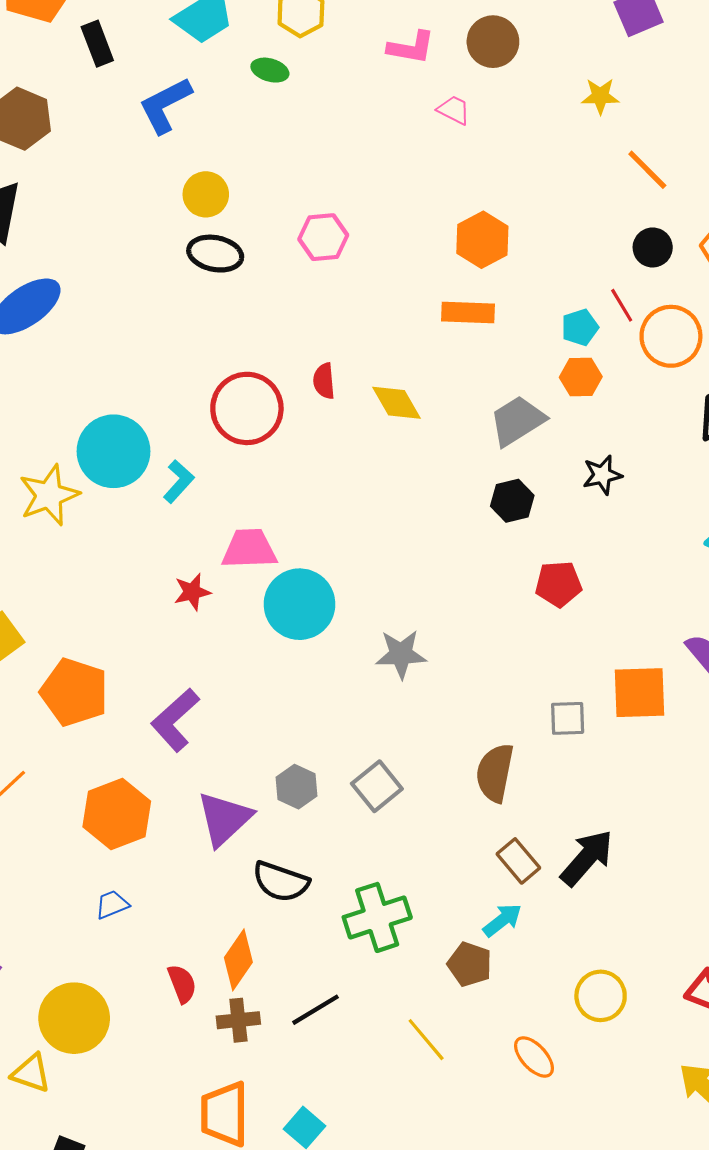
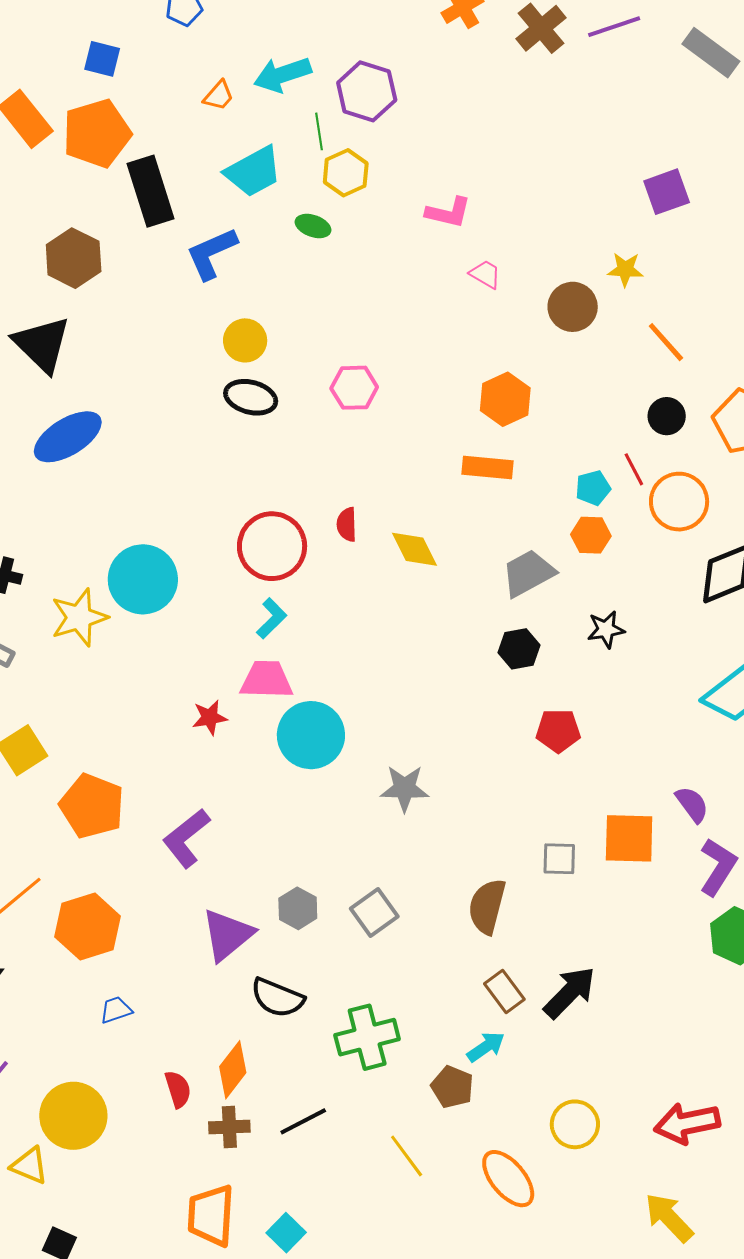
brown circle: (493, 42) -> (573, 307), moved
black rectangle: (97, 44) -> (150, 191), size x1.6
cyan L-shape: (179, 481) -> (272, 618), moved
orange hexagon: (117, 814) -> (88, 927), moved
orange ellipse: (534, 1057) -> (508, 1179), size x1.4

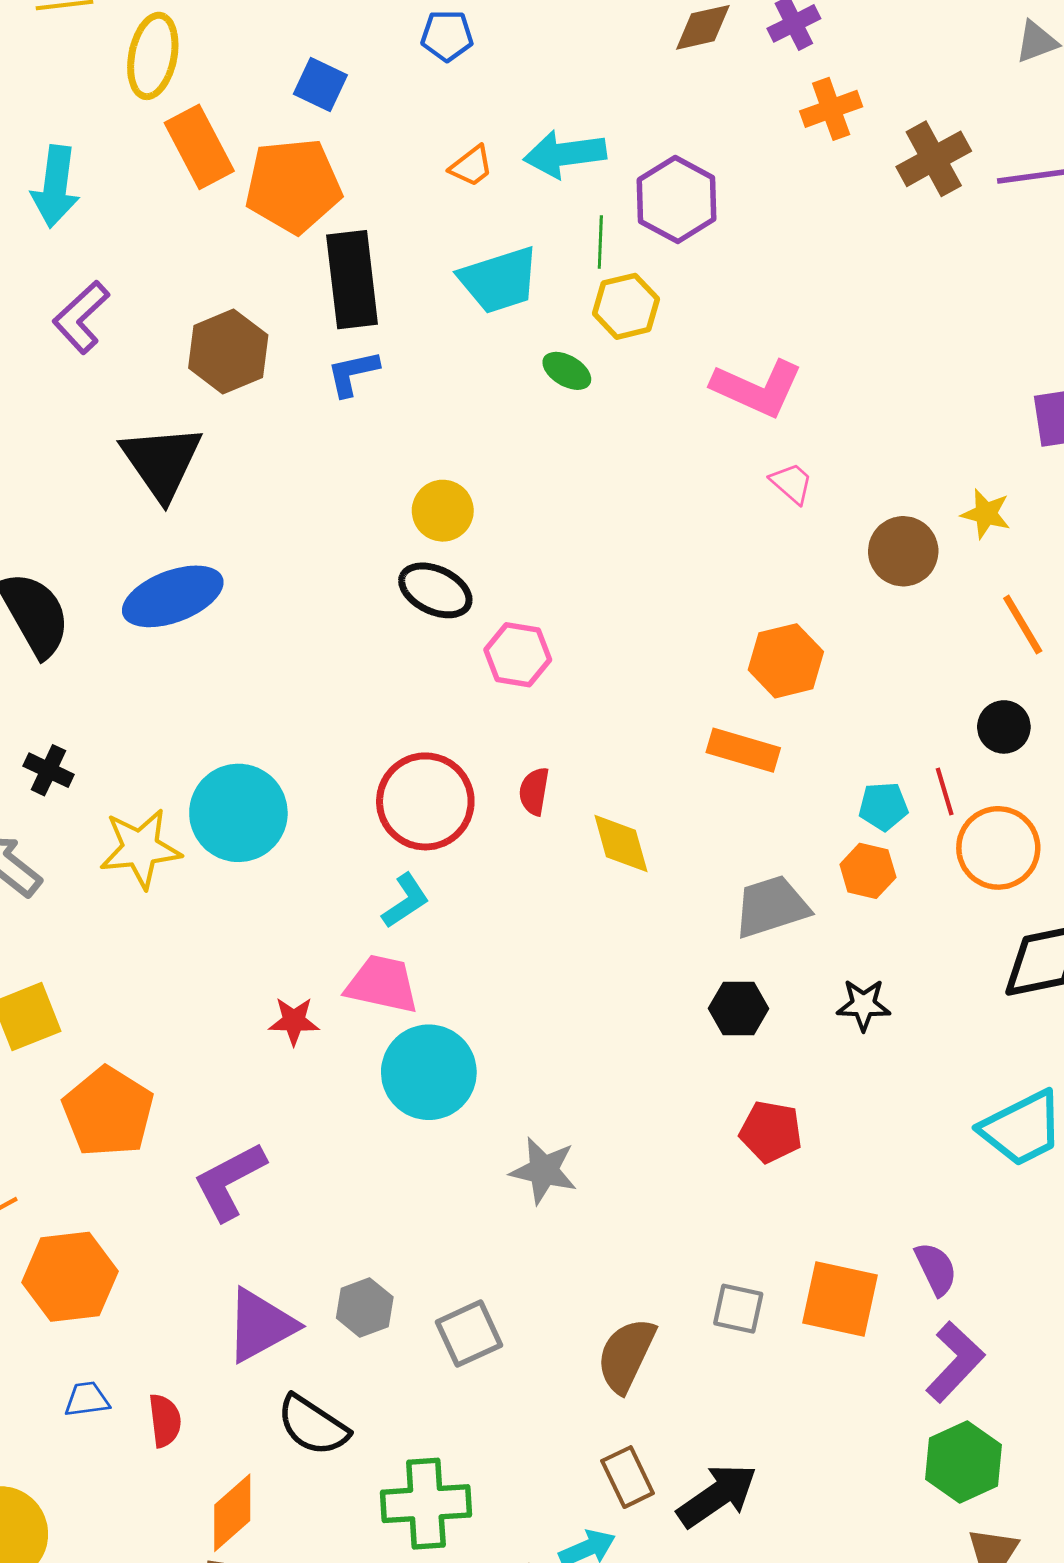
pink L-shape: (448, 212) -> (757, 388), size x1.4
blue L-shape: (212, 253) -> (353, 373), moved, size x0.7
pink hexagon: (354, 388) -> (518, 655), moved
red semicircle: (178, 1089) -> (165, 1421), moved

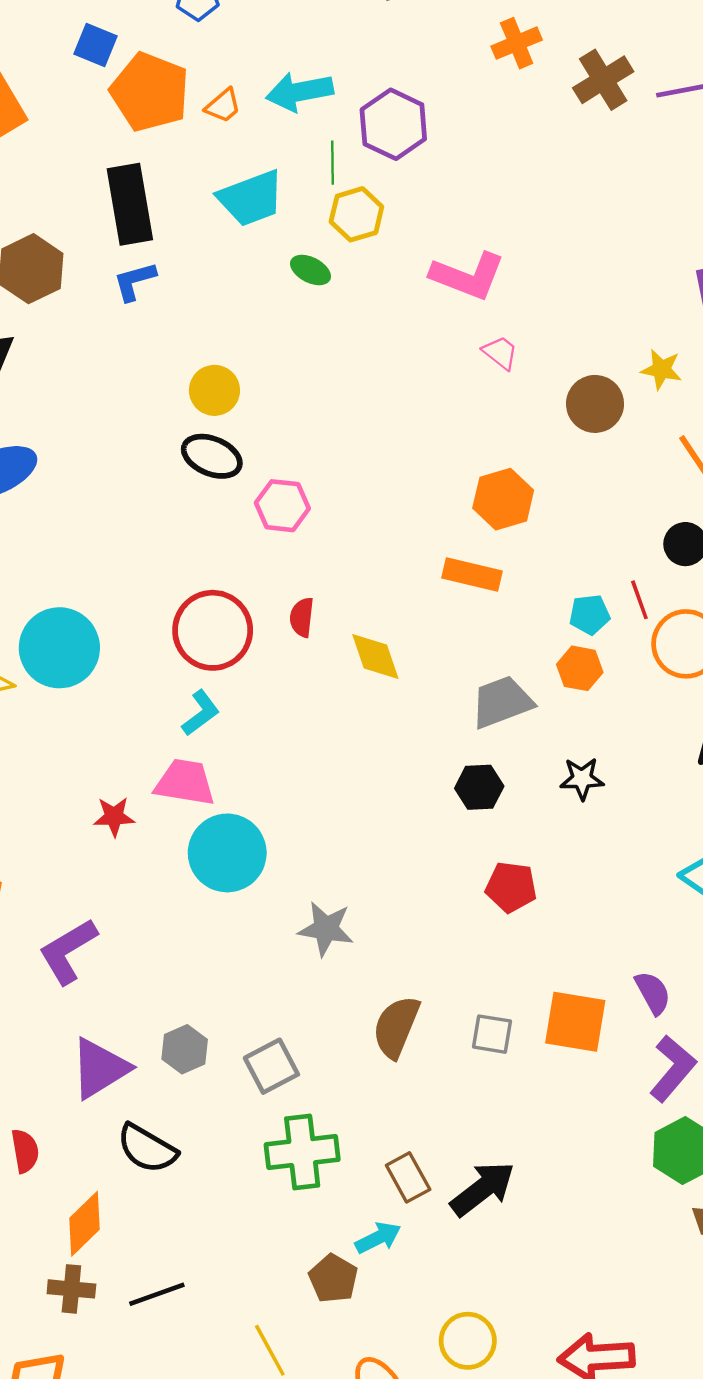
orange pentagon: (293, 186) -> (150, 92), moved, turned 30
brown semicircle: (626, 1355) -> (396, 1027), moved
green cross: (426, 1504) -> (302, 1152), moved

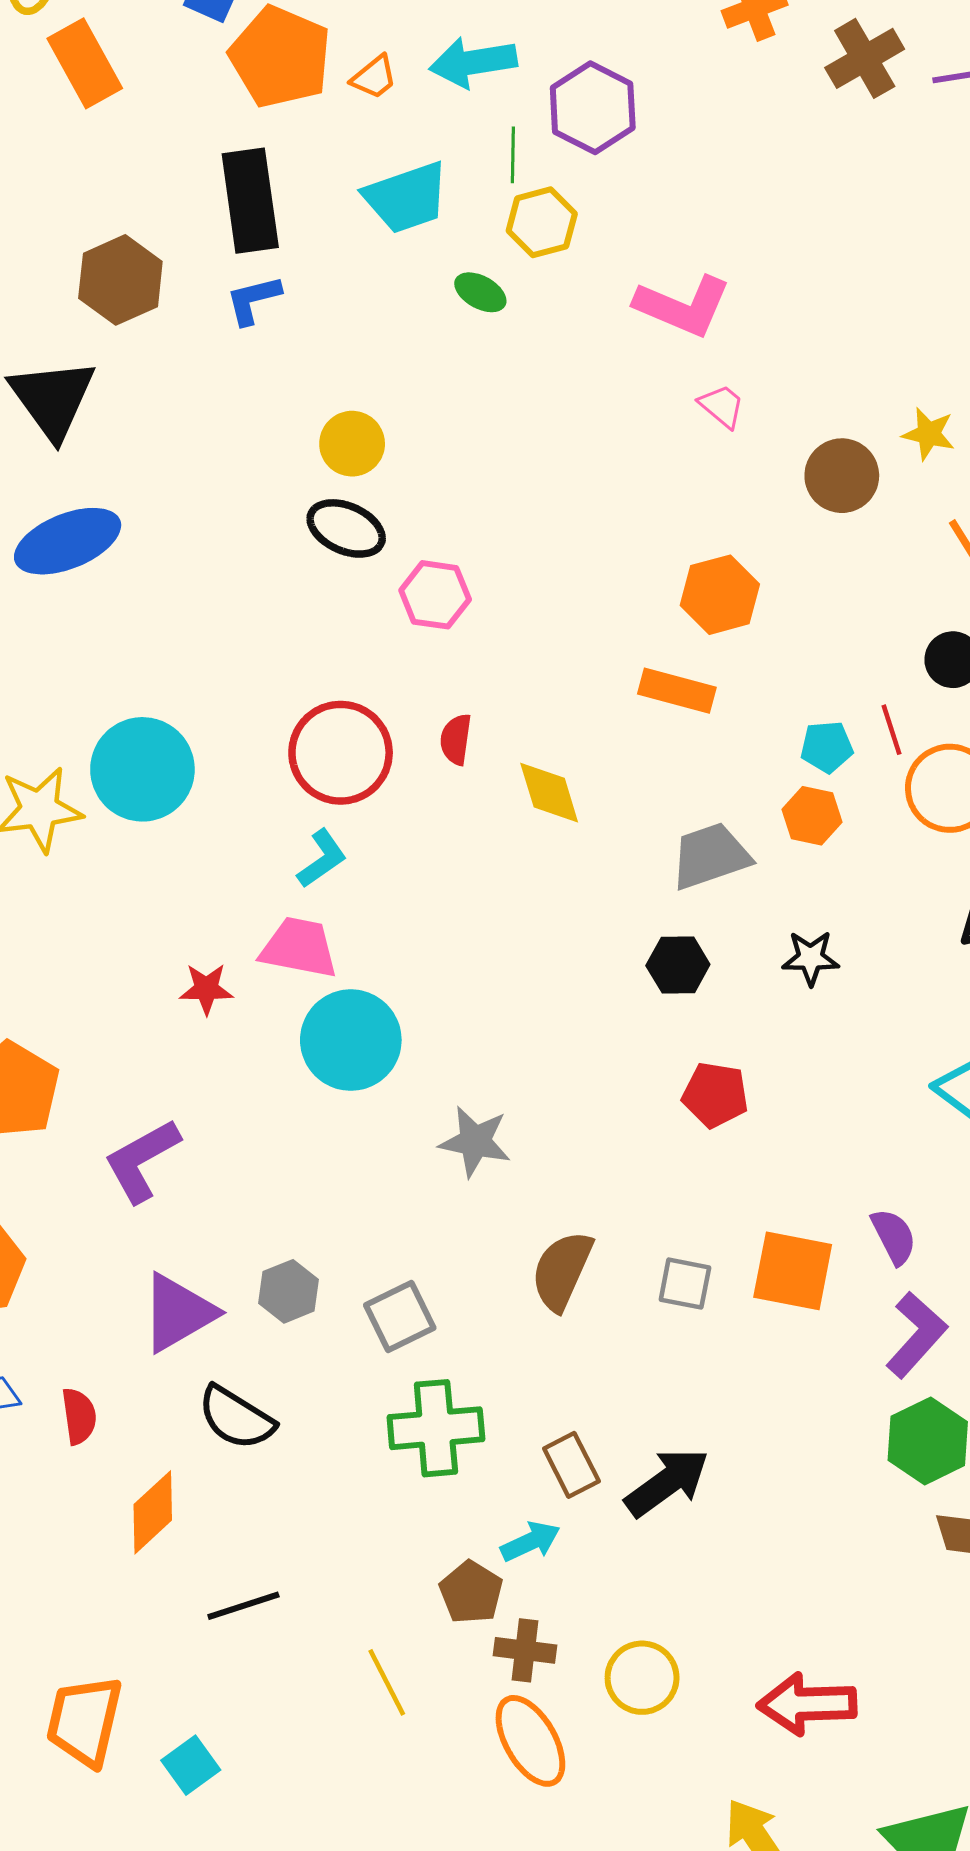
brown cross: (71, 1289) -> (525, 1650), moved

